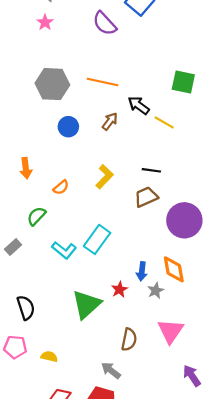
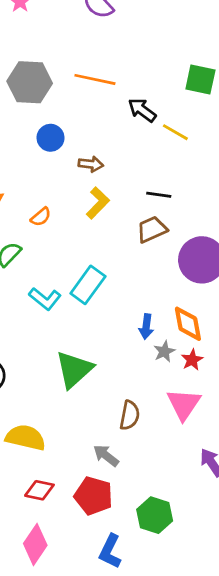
brown arrow: (110, 121) -> (91, 164), moved, turned 60
red star: (119, 289) -> (192, 360), moved
yellow semicircle: (49, 357) -> (26, 438), size x1.8

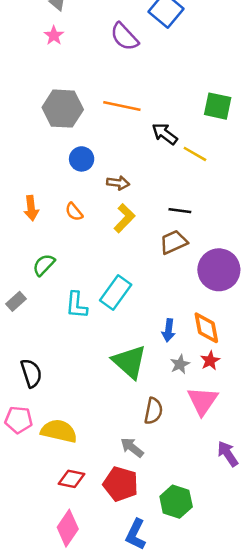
orange semicircle: (41, 217) -> (74, 212), moved, turned 90
cyan L-shape: (45, 299) -> (77, 305), turned 56
gray star: (164, 351) -> (180, 364), moved
green triangle: (74, 370) -> (129, 362), moved, turned -36

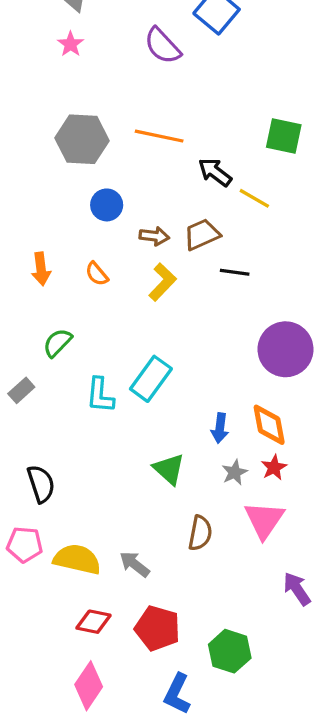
brown trapezoid: (174, 242) -> (202, 234), moved
green triangle: (129, 362) -> (169, 469), size x0.7
gray arrow: (132, 447) -> (135, 564), moved

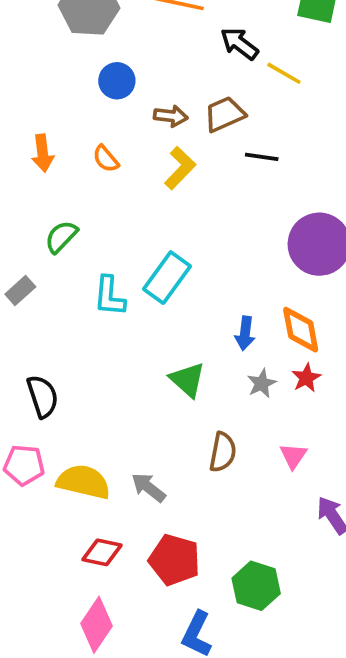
pink triangle: (264, 520) -> (293, 456), moved, size x0.6

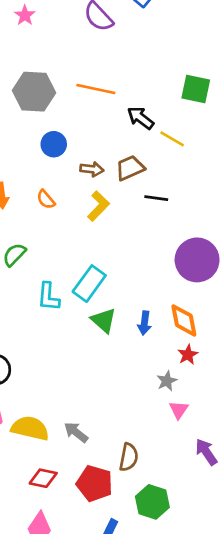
green triangle: (187, 380) -> (104, 320), moved
gray star: (262, 383) -> (167, 381), moved
brown semicircle: (223, 452) -> (129, 457), moved

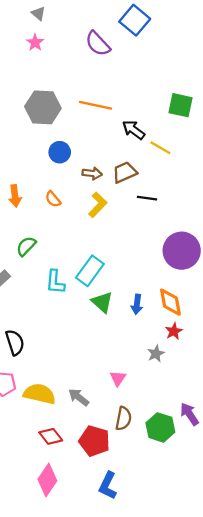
pink triangle: (179, 410) -> (118, 378), moved
red diamond: (43, 478) -> (51, 436), turned 40
green hexagon: (152, 502) -> (160, 427), moved

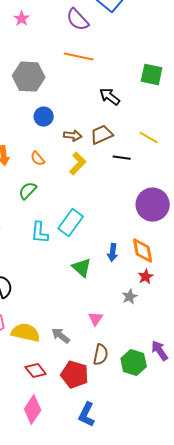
orange line: (95, 105) -> (79, 57), moved
yellow line: (160, 148) -> (149, 138), moved
green semicircle: (26, 246) -> (28, 191), moved
green triangle: (102, 302) -> (82, 268), moved

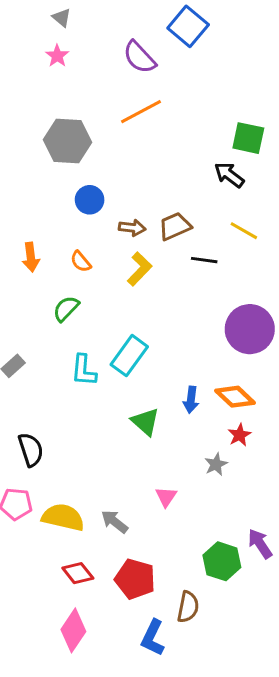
orange line: (79, 57) -> (141, 112), turned -40
black arrow: (110, 97) -> (229, 175), moved
orange diamond: (143, 251) -> (235, 397), turned -36
brown semicircle: (101, 355) -> (188, 607), moved

